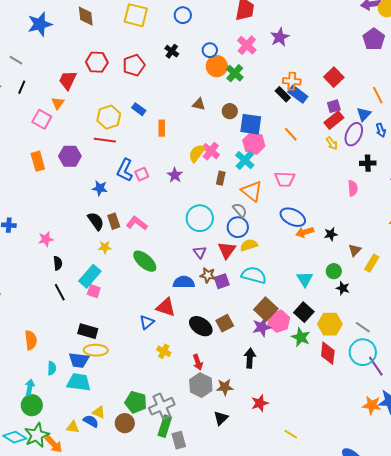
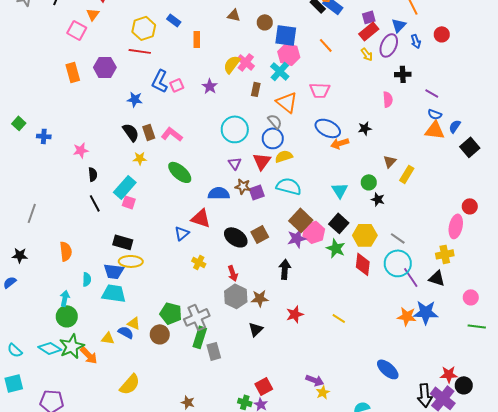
black star: (331, 234) -> (365, 128), moved
yellow line: (291, 434) -> (339, 318), moved

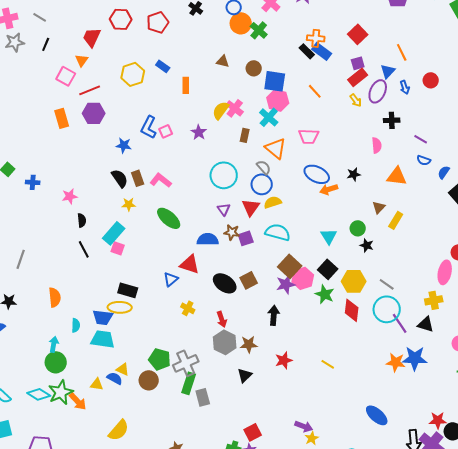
red line: (140, 51) -> (90, 90), moved, turned -30
orange triangle: (435, 130) -> (397, 176), moved
black rectangle: (123, 242) -> (128, 290), moved

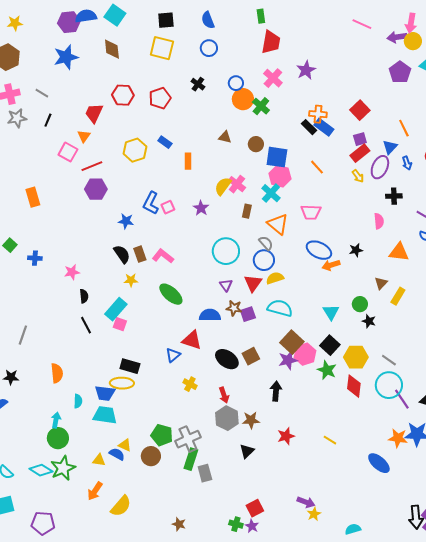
orange rectangle: (62, 118) -> (33, 197), moved
orange arrow: (78, 401) -> (95, 491), moved, turned 78
blue ellipse: (377, 415) -> (379, 463), moved

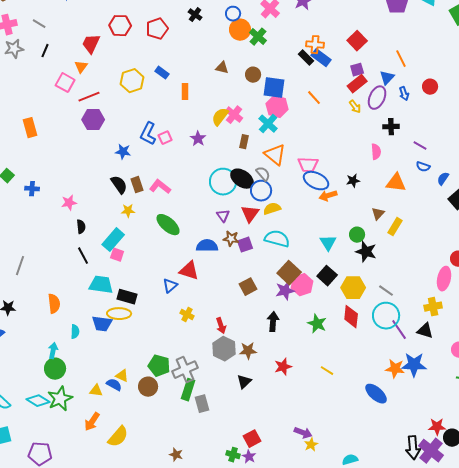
pink trapezoid: (311, 212) -> (308, 165), moved
black star: (369, 321) -> (366, 252), size x1.5
black ellipse: (227, 359) -> (242, 179), moved
green star: (327, 370) -> (317, 324), moved
cyan trapezoid: (105, 415) -> (101, 285), moved

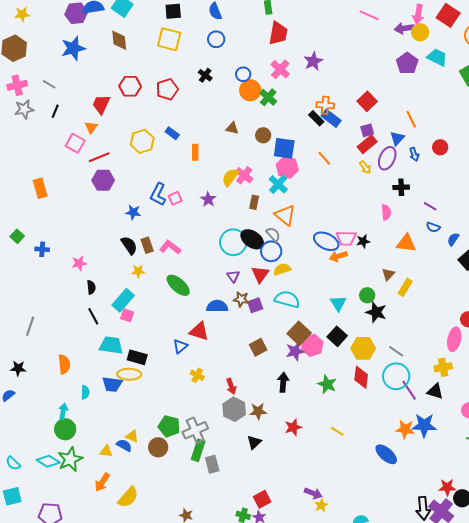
pink trapezoid: (308, 165) -> (346, 238), moved

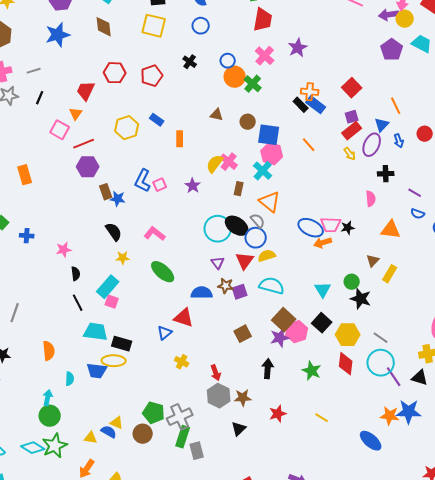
gray line: (49, 84) -> (34, 71), turned -48
brown rectangle: (147, 245) -> (106, 192), moved

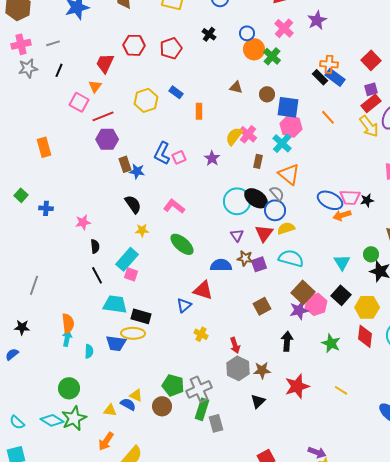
yellow arrow: (350, 154) -> (369, 126), size x1.6
cyan arrow: (48, 398) -> (67, 338), moved
red star: (278, 414) -> (297, 386), size x1.4

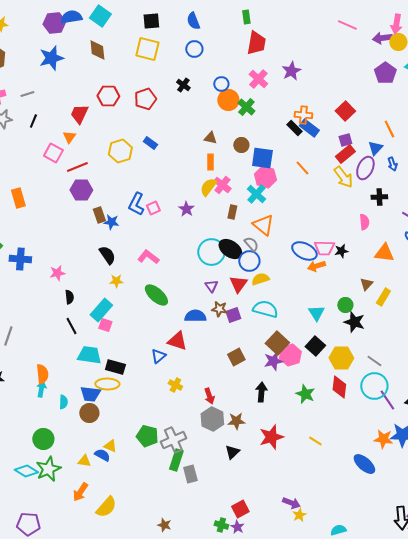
orange rectangle: (199, 111) -> (210, 162), moved
blue cross: (46, 208) -> (20, 259), size x1.5
brown circle: (162, 406) -> (89, 413), moved

